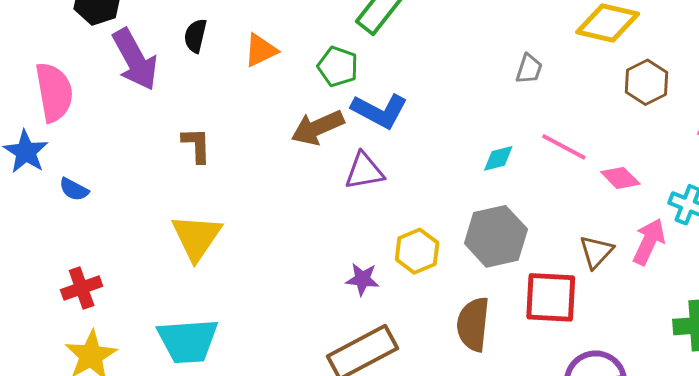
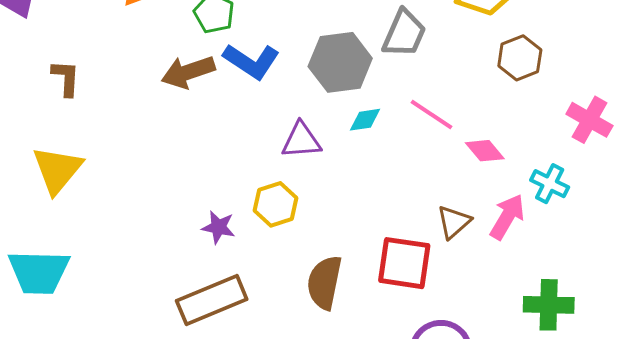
gray trapezoid: (529, 69) -> (404, 34), size x1.6
purple triangle: (364, 171) -> (301, 140), moved
gray hexagon: (496, 236) -> (340, 62), moved

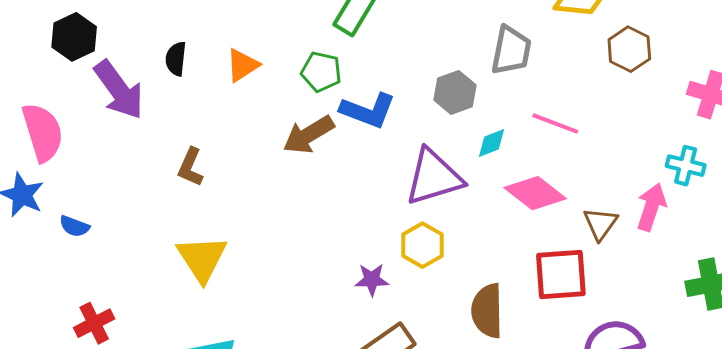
gray hexagon: (340, 62) -> (455, 92), size x0.7
brown L-shape: (66, 78) -> (190, 167), turned -147
purple triangle: (301, 140) -> (434, 177), size x1.5
pink diamond: (485, 151) -> (535, 193), moved, size x1.5

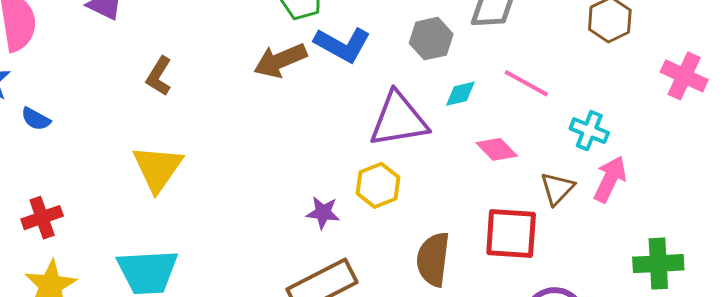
cyan cross: (686, 166) -> (589, 131), moved
pink diamond: (535, 193) -> (497, 149), size x0.7

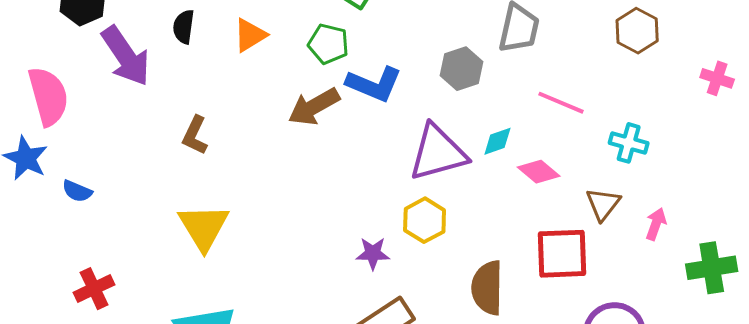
pink cross: (684, 76) -> (717, 78), size x0.7
cyan diamond: (460, 94) -> (497, 141), moved
pink arrow: (610, 179) -> (656, 224), moved, size x0.7

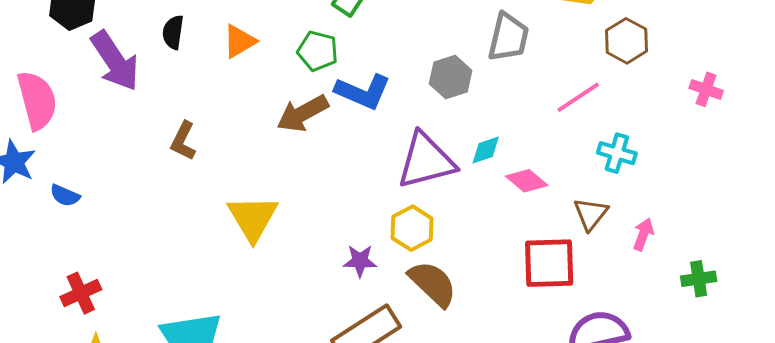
pink line: (561, 103) -> (578, 97), moved, turned -57
yellow triangle: (204, 227) -> (253, 218), moved
green cross: (712, 268) -> (699, 279), size x0.7
brown semicircle: (487, 288) -> (433, 284), moved, turned 132

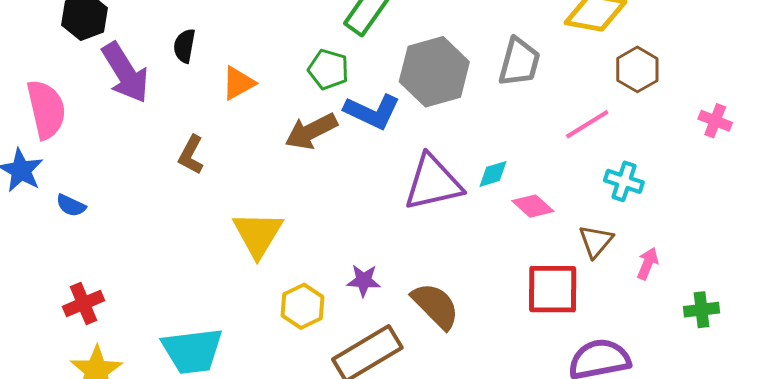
orange triangle: (239, 41) -> (238, 83), moved
gray hexagon: (451, 77) -> (434, 72), moved, size x1.6
yellow hexagon: (412, 228) -> (303, 306), moved

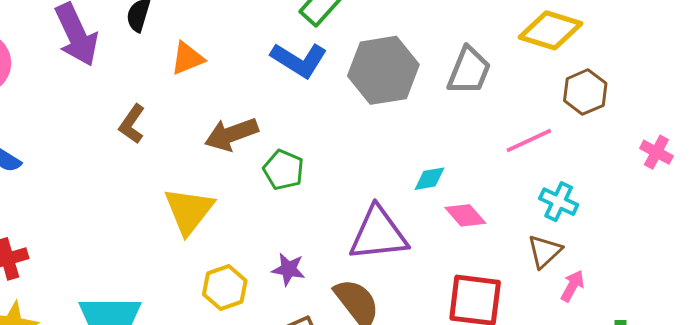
green pentagon: (328, 69) -> (283, 170), moved
blue L-shape: (372, 112) -> (299, 60), moved
brown arrow: (311, 131) -> (231, 134), moved
purple triangle: (433, 183) -> (378, 234), moved
brown triangle: (596, 241) -> (545, 251), moved

